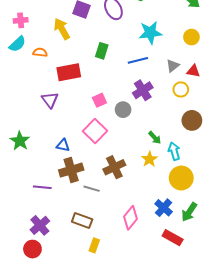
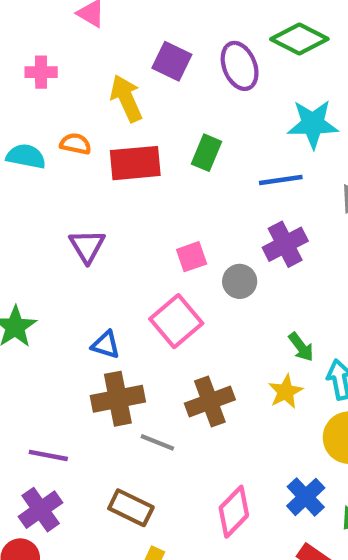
cyan semicircle: (17, 44) -> (26, 156), moved, turned -132
red rectangle: (69, 72) -> (135, 163), moved
purple line: (42, 187) -> (48, 455), moved

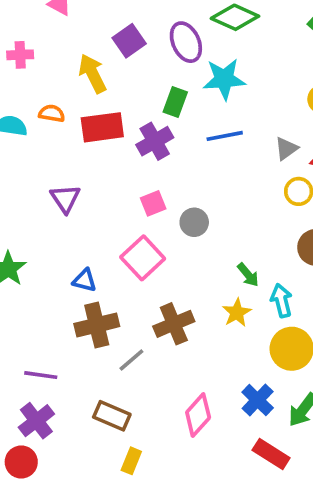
purple square: (172, 61) -> (129, 41), turned 32
cyan star: (313, 124) -> (224, 79), moved
green rectangle: (207, 153) -> (175, 102), moved
purple cross: (285, 244) -> (155, 141), moved
gray line: (157, 442) -> (131, 360), turned -60

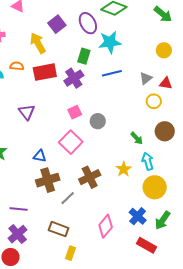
green arrow: (248, 275) -> (137, 138), moved

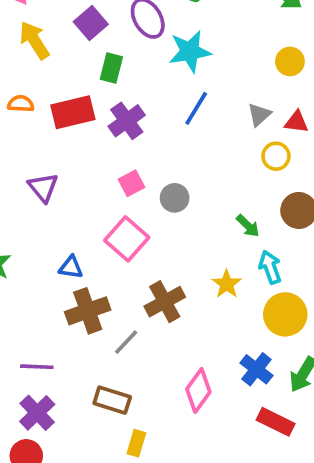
yellow arrow: (38, 43) -> (34, 40), moved
green rectangle: (84, 56) -> (111, 68), moved
blue line: (112, 73) -> (196, 108), turned -42

